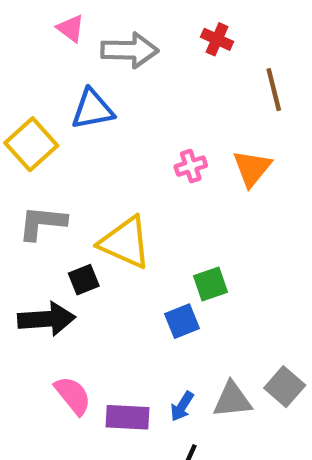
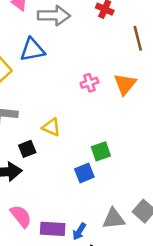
yellow triangle: (125, 242) -> (51, 127), size x0.6
blue arrow: (182, 406) -> (79, 231), moved

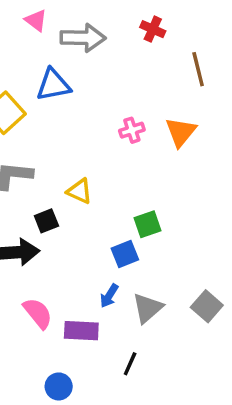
gray triangle: (114, 219) -> (148, 308), moved, turned -35
blue arrow: (79, 231) -> (109, 296), moved

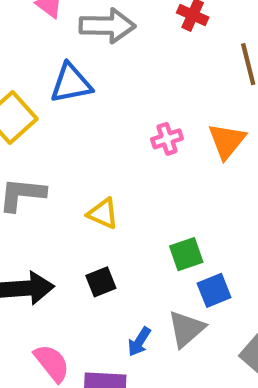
black square: (46, 221) -> (101, 282), moved
blue square: (125, 254) -> (214, 290), moved
gray triangle: (148, 308) -> (186, 329), moved

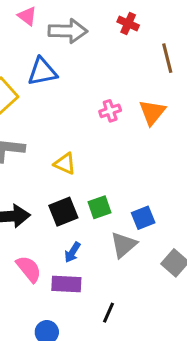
green square: (186, 254) -> (100, 207), moved
black square: (101, 282) -> (63, 212), size x1.4
blue arrow: (139, 342) -> (72, 252), moved

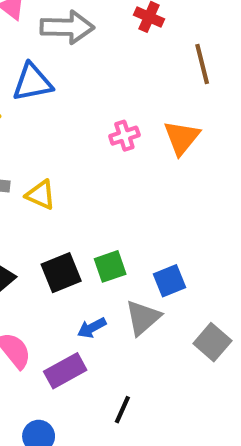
yellow triangle: (65, 164) -> (41, 195), moved
blue arrow: (72, 252) -> (92, 328), moved, turned 30
purple rectangle: (66, 284) -> (65, 371), turned -32

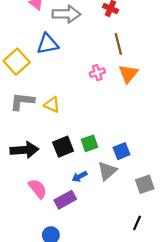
brown line: (202, 64) -> (118, 44), moved
gray square: (212, 342) -> (145, 184), turned 30
black line: (122, 410) -> (137, 223), moved

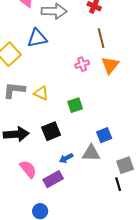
green square: (90, 143) -> (75, 105), moved
gray triangle: (107, 171) -> (91, 153), turned 42
black line: (137, 223) -> (118, 184), moved, turned -40

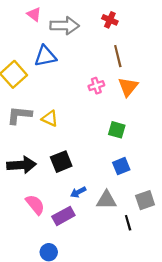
green square: (75, 105) -> (117, 130), moved, turned 35
gray triangle: (91, 153) -> (107, 200), moved
black line: (118, 184) -> (128, 223), moved

